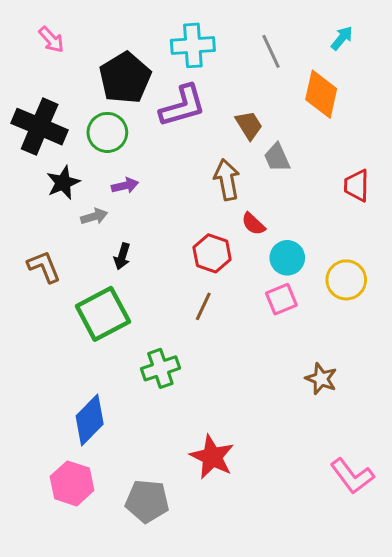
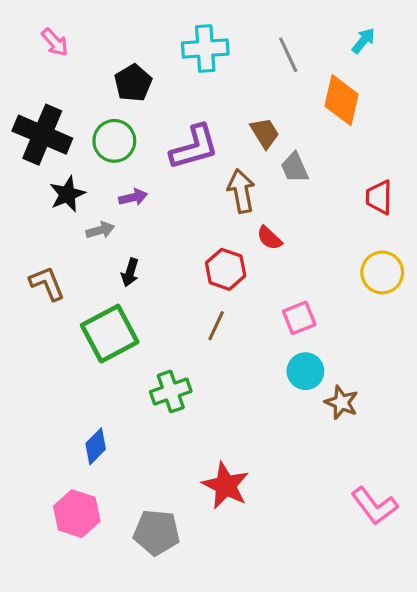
black pentagon: (125, 78) -> (133, 83), size x0.7
purple L-shape: (183, 106) -> (194, 147), moved
cyan circle: (287, 258) -> (305, 371), moved
yellow circle: (346, 280) -> (382, 272), moved
blue diamond: (90, 420) -> (96, 446), size x0.7

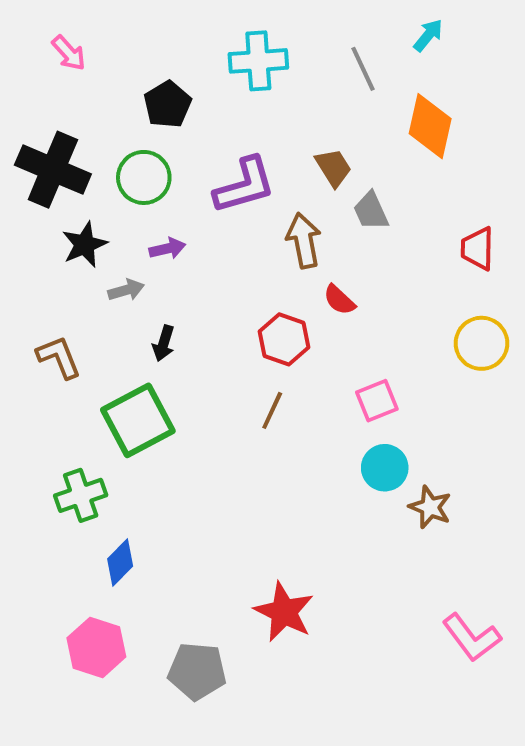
cyan arrow: (363, 41) -> (428, 35), moved
green cross: (171, 392) -> (81, 495), moved

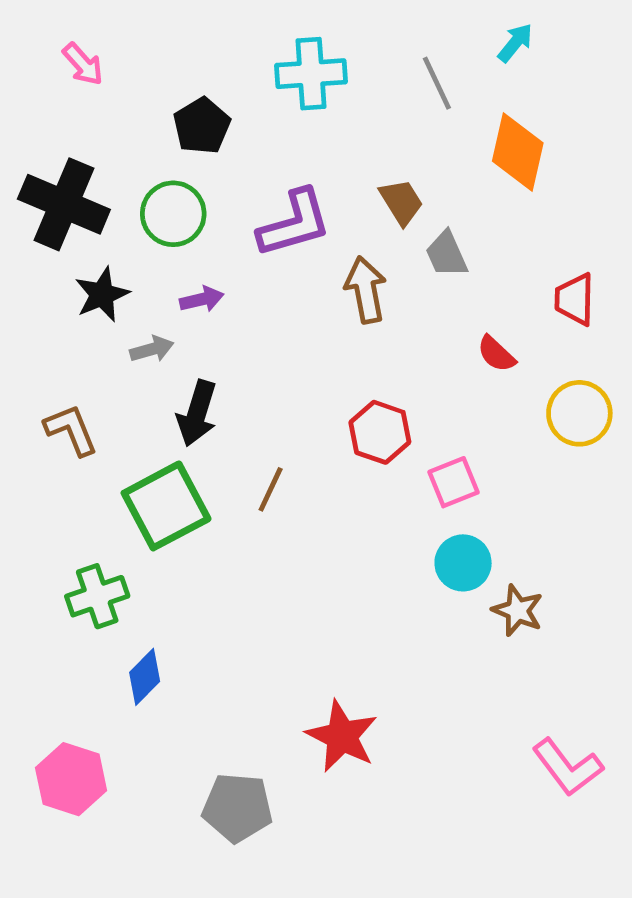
red semicircle: (339, 300) -> (496, 354), moved
red hexagon: (284, 339) -> (380, 432), moved
black arrow: (164, 343) -> (197, 413), size x1.5
brown line: (272, 410) -> (271, 489), moved
pink hexagon: (96, 647) -> (71, 779), moved

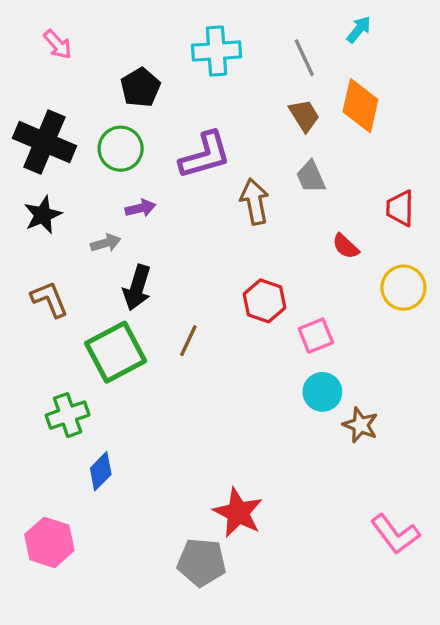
brown trapezoid: (401, 202) -> (304, 116), moved
black star: (102, 295) -> (43, 215), moved
gray pentagon: (237, 808) -> (202, 562), moved

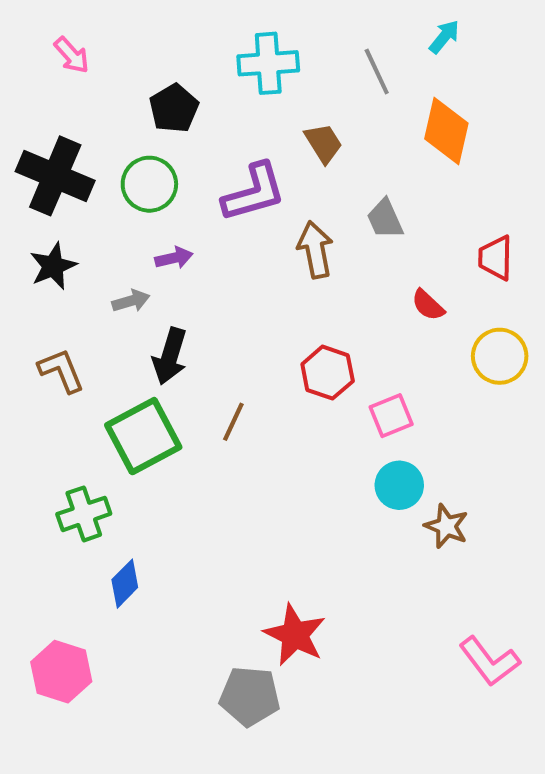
brown trapezoid: (304, 116) -> (323, 143), moved

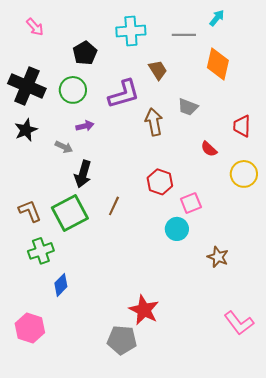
gray line: (377, 72) -> (184, 35), turned -65
gray trapezoid: (385, 219) -> (188, 107), turned -45
gray arrow: (131, 301) -> (64, 147), turned 42
brown L-shape: (61, 371) -> (30, 211), moved
cyan circle: (399, 485) -> (177, 229), moved

